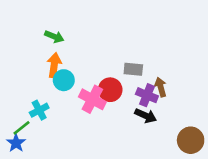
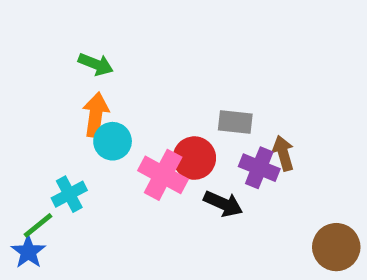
black arrow: (146, 116) -> (223, 204), moved

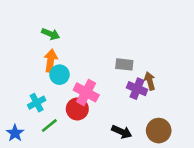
red circle: (194, 158) -> (77, 109), moved
black arrow: (223, 204) -> (122, 132), moved
green line: (38, 225) -> (49, 125), moved
brown circle: (336, 247) -> (159, 131), moved

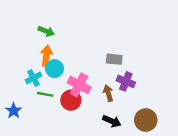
brown arrow: (150, 81) -> (108, 93), moved
cyan cross: (37, 103) -> (33, 78), moved
green line: (49, 125) -> (45, 94), moved, turned 49
blue star: (15, 133) -> (14, 111), moved

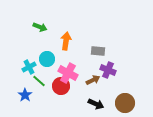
orange arrow: (46, 56) -> (66, 41), moved
brown arrow: (108, 93) -> (93, 80), turned 80
green line: (45, 94) -> (39, 81), turned 32
blue star: (14, 111) -> (25, 95), moved

